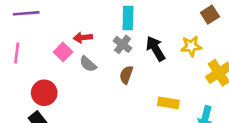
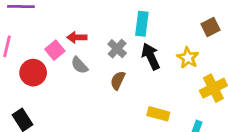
cyan rectangle: (128, 18) -> (142, 24), moved
yellow star: (191, 46) -> (188, 58), turned 30
red circle: (44, 93) -> (33, 73), moved

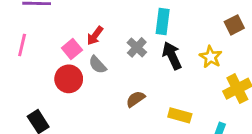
red arrow: (77, 37) -> (95, 36), turned -54
red circle: (33, 73) -> (69, 79), moved
brown semicircle: (118, 80) -> (136, 99), moved, turned 30

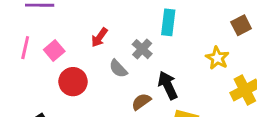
pink square: (72, 49) -> (54, 50), moved
black arrow: (172, 56) -> (168, 85), moved
gray semicircle: (98, 65) -> (118, 69), moved

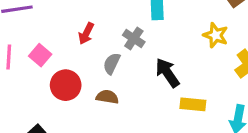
gray semicircle: (118, 69) -> (112, 63), turned 78
brown semicircle: (141, 102) -> (107, 97), moved, turned 54

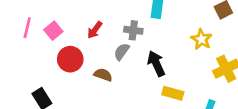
red arrow: (86, 33) -> (95, 30), moved
gray cross: (134, 39) -> (133, 30), turned -36
gray semicircle: (112, 63) -> (122, 52), moved

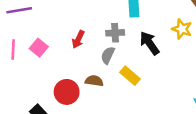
red circle: (70, 59) -> (67, 92), moved
black arrow: (156, 63) -> (149, 43), moved
yellow rectangle: (173, 93) -> (130, 76), moved, turned 36

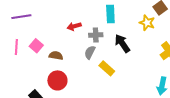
yellow star: (182, 29) -> (147, 23), moved
red arrow: (78, 39) -> (74, 26), moved, turned 48
brown semicircle: (94, 81) -> (56, 56), moved

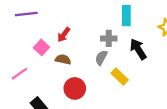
red arrow: (74, 26) -> (64, 35), moved, turned -40
pink line: (16, 47) -> (19, 74), moved, turned 49
red circle: (57, 80) -> (75, 88), moved

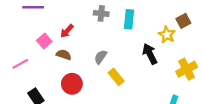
gray cross: (109, 38) -> (101, 13), moved
black arrow: (138, 49) -> (150, 54), moved

